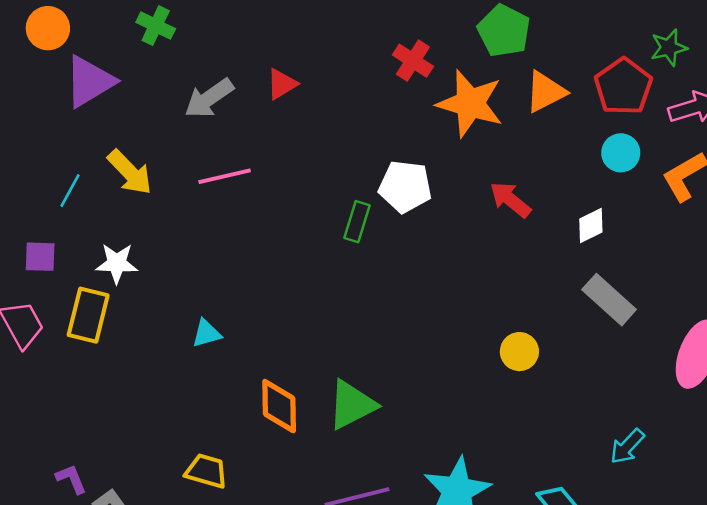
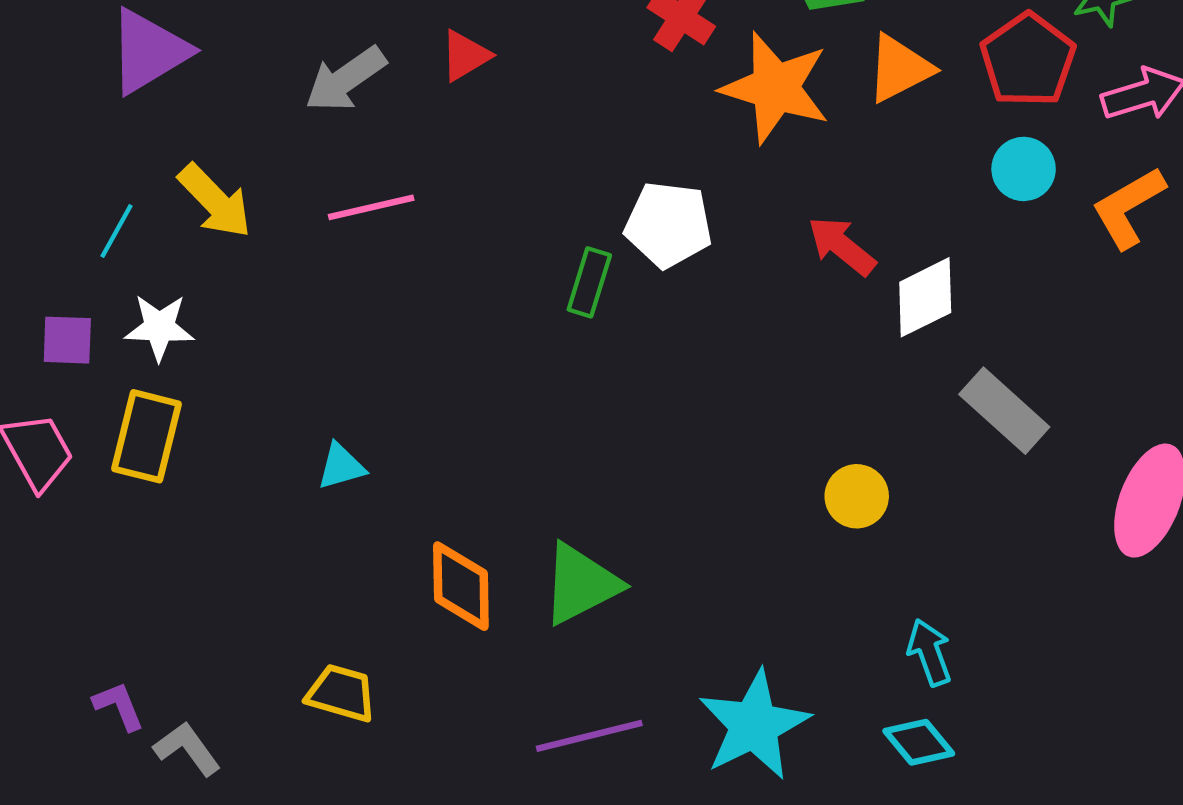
white diamond: (591, 226) -> (925, 297), moved, size x1.4
white star: (117, 263) -> (159, 327), moved
cyan arrow: (627, 446) -> (929, 652), moved, turned 117

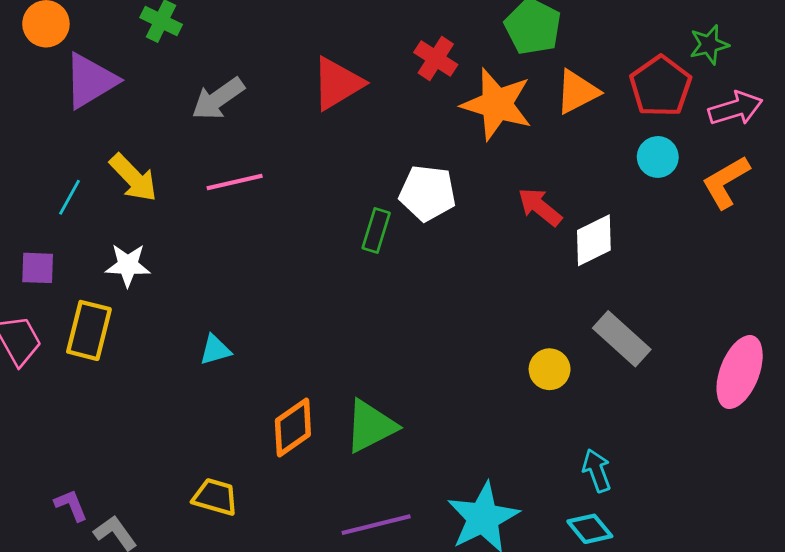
red triangle: (465, 56) -> (337, 83), moved, size x1.6
white star: (159, 327) -> (128, 265), moved
gray rectangle: (1004, 411) -> (622, 339), moved
orange diamond: (461, 586) -> (293, 428), turned 56

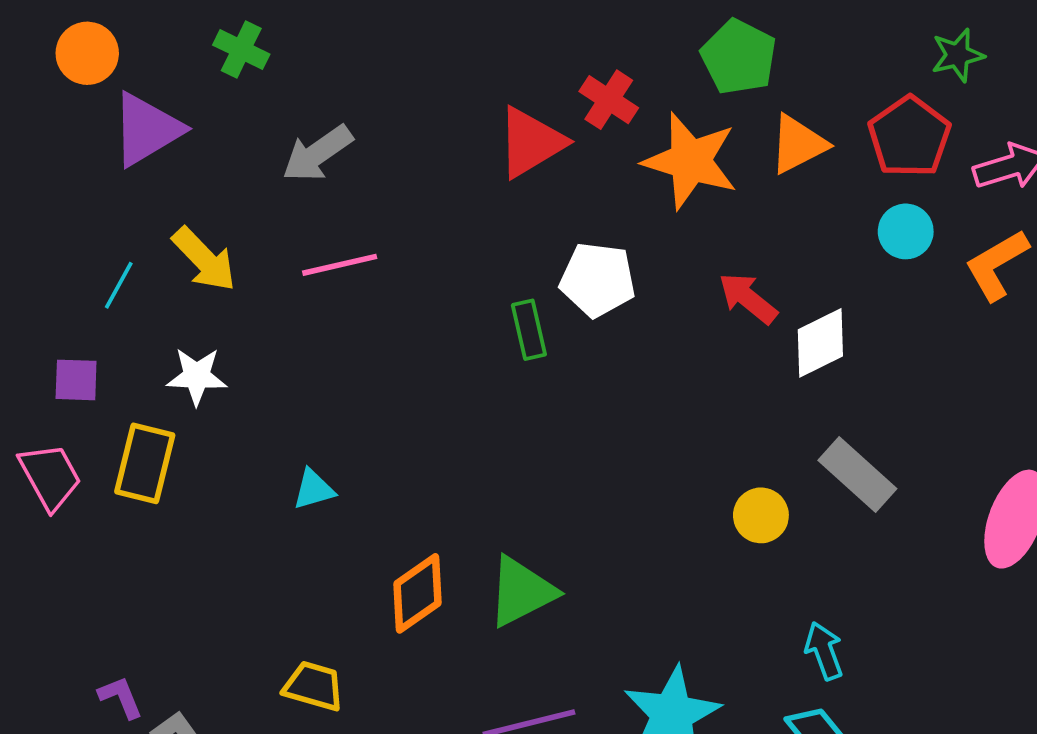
green star: (709, 45) -> (958, 55), moved
red triangle: (337, 83) -> (531, 142), moved
green rectangle: (376, 231) -> (529, 330), turned -30

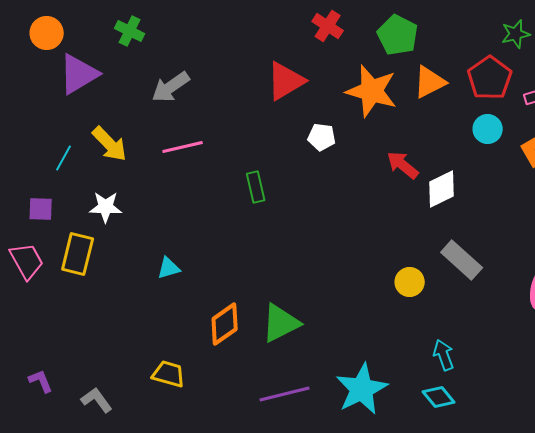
red cross: (609, 100) -> (328, 26), moved
white pentagon: (598, 280) -> (322, 137), moved, size x0.7
green rectangle: (529, 330) -> (256, 187), moved
purple L-shape: (121, 697) -> (41, 381), moved

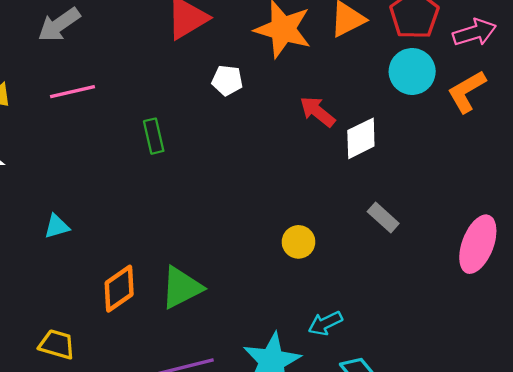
cyan circle: (488, 129) -> (412, 71), size x1.4
gray rectangle: (462, 260) -> (383, 217), size x0.7
yellow circle: (410, 282) -> (299, 242), moved
cyan arrow: (444, 355) -> (325, 323), moved, turned -96

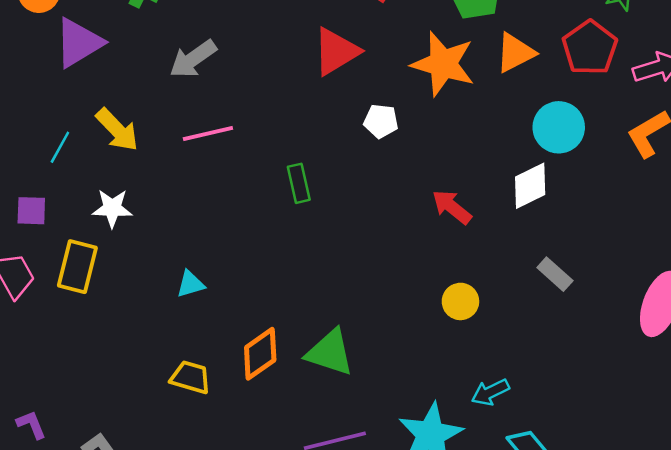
cyan circle: (412, 71) -> (559, 127), moved
red arrow: (317, 112) -> (452, 207), moved
green triangle: (182, 288) -> (330, 352), turned 45
yellow trapezoid: (57, 344) -> (191, 377), moved

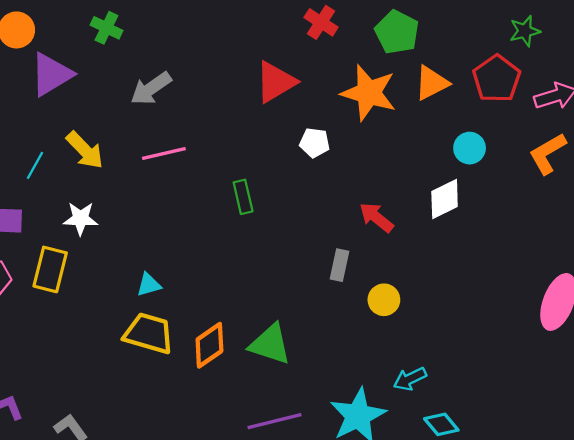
cyan circle: (559, 127) -> (470, 148), size x0.7
gray rectangle: (555, 274) -> (339, 265), moved, turned 60
yellow trapezoid: (191, 377) -> (149, 333), moved, size x1.4

